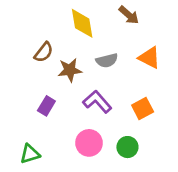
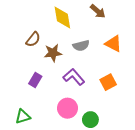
green circle: (127, 147) -> (90, 120), moved

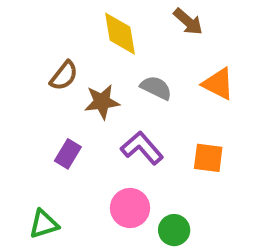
gray semicircle: (81, 46) -> (156, 88), turned -140
orange square: (108, 82) -> (208, 158), turned 35

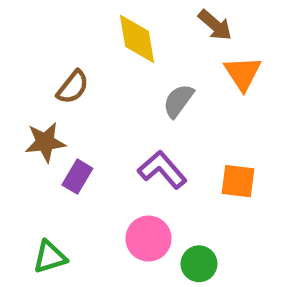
orange triangle: (218, 84) -> (243, 73), moved, turned 30
gray semicircle: (156, 88) -> (178, 101), turned -80
brown star: (102, 102) -> (45, 142), moved

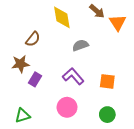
orange triangle: (243, 73) -> (118, 23), moved
gray semicircle: (178, 101) -> (80, 45), turned 35
green circle: (199, 264) -> (107, 115), moved

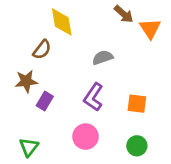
yellow diamond: (62, 17) -> (62, 22), moved
purple L-shape: (73, 76) -> (93, 97), turned -105
green triangle: (23, 116) -> (29, 147), turned -35

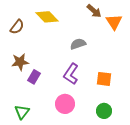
yellow diamond: (62, 22) -> (47, 17), turned -35
brown semicircle: (42, 50) -> (17, 27), moved

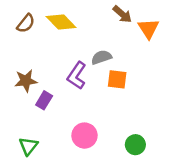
brown semicircle: (17, 27) -> (26, 23), moved
purple L-shape: (71, 74) -> (77, 76), moved
orange square: (104, 79) -> (117, 79), moved

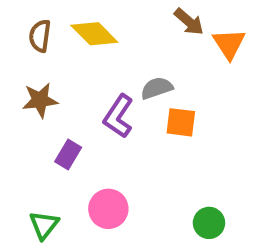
brown semicircle: (26, 23) -> (40, 36), turned 150
brown star: (26, 81) -> (40, 100), moved
pink circle: (84, 136) -> (108, 209), moved

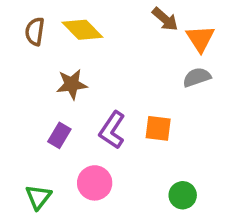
gray semicircle: (157, 88) -> (197, 77), moved
brown star: (40, 100) -> (72, 84), moved
purple L-shape: (118, 116) -> (112, 130), moved
orange square: (181, 122) -> (158, 128), moved

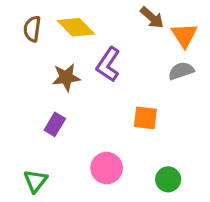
purple L-shape: (112, 130) -> (108, 64), moved
pink circle: (95, 183) -> (107, 168), moved

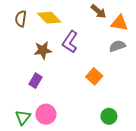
orange triangle: (184, 35) -> (119, 23), turned -48
orange square: (145, 118) -> (94, 76), turned 35
pink circle: (107, 168) -> (46, 114), moved

